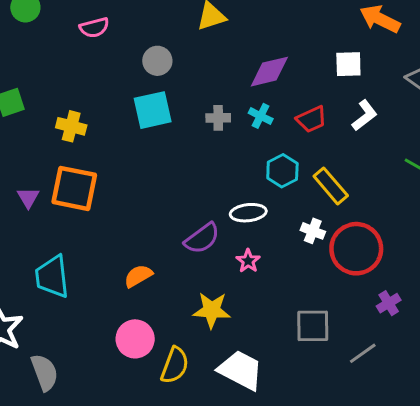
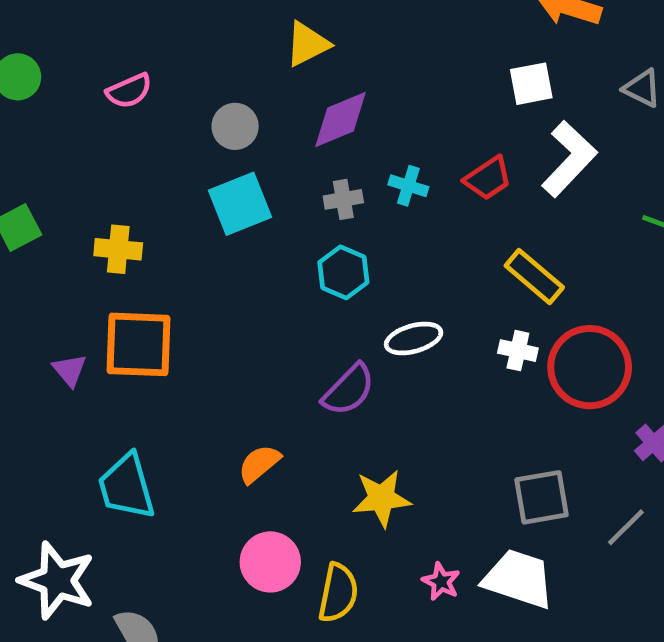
purple diamond: (269, 72) -> (341, 120), moved
white L-shape: (365, 115) -> (569, 159), size x1.5
cyan hexagon: (282, 171) -> (343, 272), moved
pink star: (248, 261) -> (441, 582), moved
white trapezoid: (241, 370) -> (519, 579), moved

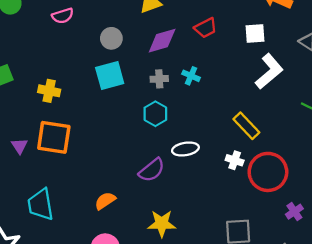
red trapezoid: (488, 178) -> (206, 28), moved

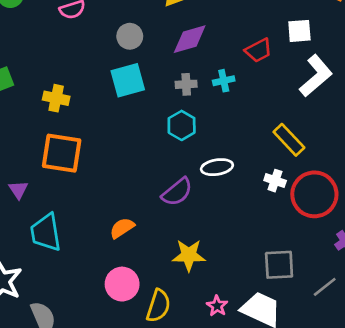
red trapezoid: (206, 28) -> (258, 50), moved
cyan cross: (191, 76) -> (224, 81), turned -36
purple triangle: (20, 146) -> (18, 190), moved

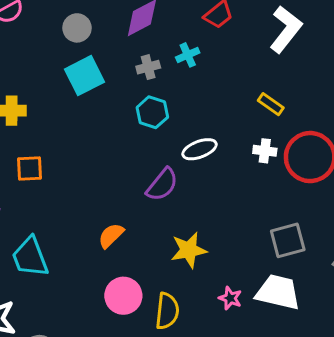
yellow rectangle: (289, 140) -> (271, 104), size x0.7
orange square: (62, 153) -> (30, 168), size x0.6

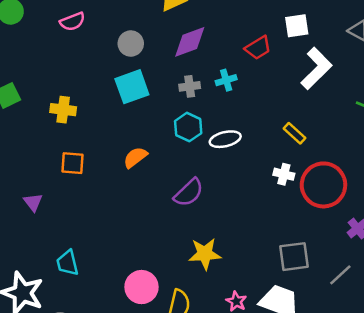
white ellipse: (200, 149) -> (225, 139), moved
orange semicircle: (111, 236) -> (135, 157), moved
cyan trapezoid: (30, 257) -> (67, 263), moved, size x0.7

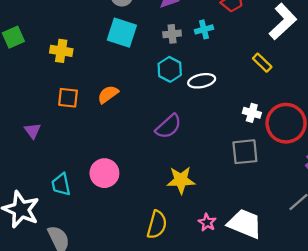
cyan square: (132, 87) -> (122, 33), turned 36
yellow rectangle: (295, 133) -> (262, 63), moved
orange semicircle: (135, 157) -> (108, 94), moved
gray square: (294, 257) -> (245, 152), moved
pink circle: (141, 287) -> (104, 173), moved

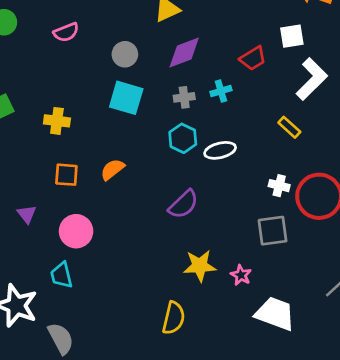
pink circle: (104, 173) -> (76, 231), moved
pink star: (207, 222) -> (241, 275), moved

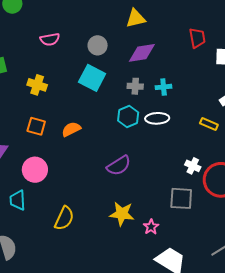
pink semicircle: (66, 32) -> (50, 39), moved
red trapezoid: (253, 58) -> (197, 38), moved, turned -80
yellow rectangle: (289, 127) -> (209, 124), turned -30
white ellipse: (220, 150) -> (157, 118), moved
yellow semicircle: (174, 318) -> (64, 218), moved

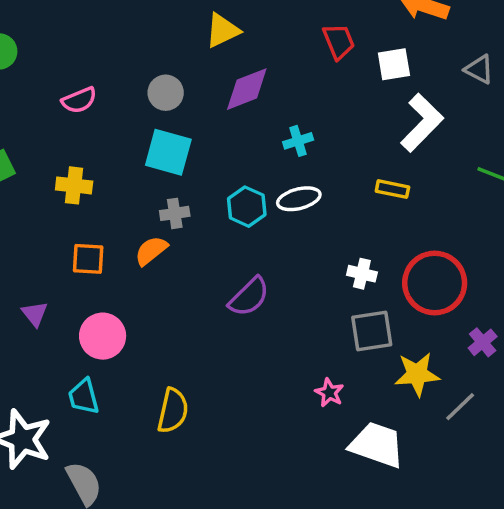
gray cross: (135, 86) -> (175, 213), moved
white cross: (193, 166) -> (362, 274), moved
yellow star: (122, 214) -> (417, 374), moved

